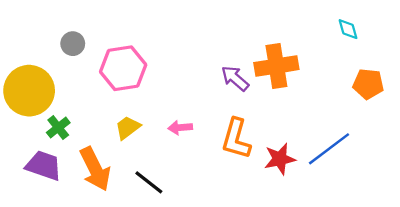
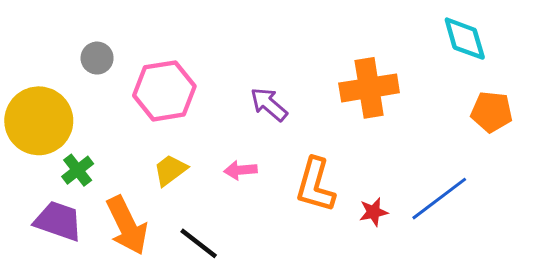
cyan diamond: (348, 29) -> (465, 39), size x1.6
purple arrow: (235, 78) -> (269, 104), moved
red star: (280, 159) -> (374, 212), size x0.7

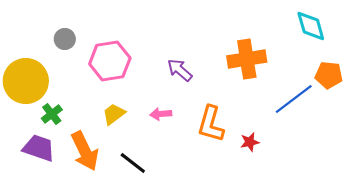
blue line: (439, 199) -> (294, 99), moved

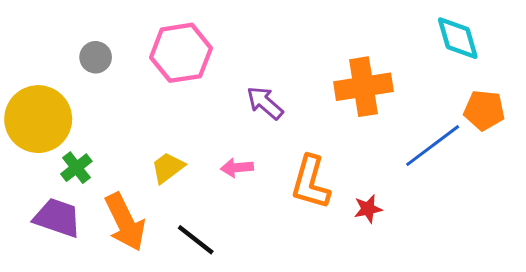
pink hexagon: (110, 61) -> (181, 53), moved

